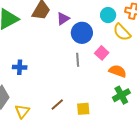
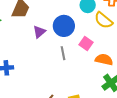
purple triangle: (63, 19) -> (39, 32), moved

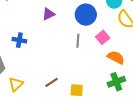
purple triangle: (39, 32) -> (48, 14), moved

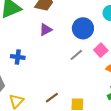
gray line: (78, 41) -> (76, 55), turned 48

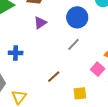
pink square: (101, 50) -> (98, 69), moved
brown line: (52, 98) -> (54, 77), moved

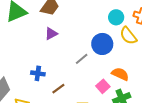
blue circle: (77, 17) -> (102, 44), moved
blue cross: (16, 53) -> (38, 73), moved

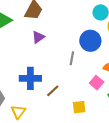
gray line: (82, 59) -> (72, 58), turned -32
blue cross: (38, 73) -> (30, 78), size x1.5

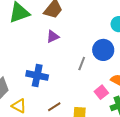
brown line: (53, 91) -> (54, 107), moved
yellow triangle: (18, 112) -> (19, 106), turned -49

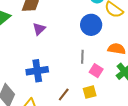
gray line: (82, 64) -> (82, 57), moved
pink square: (101, 92) -> (96, 71), moved

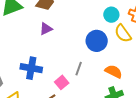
pink square: (96, 71) -> (62, 82), moved

